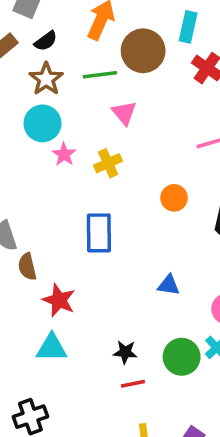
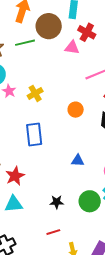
pink triangle: (124, 113) -> (72, 48), moved, turned -35
red star: (59, 300) -> (15, 176), turned 30
red line: (133, 384) -> (53, 232), moved

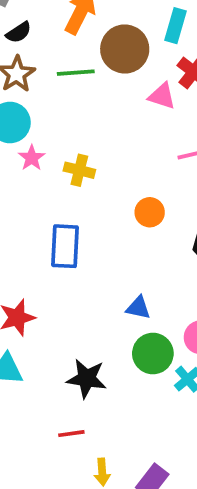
yellow cross: (35, 93) -> (79, 170), turned 35
green circle: (90, 201) -> (153, 354), moved
black star: (57, 202) -> (87, 379), size x1.5

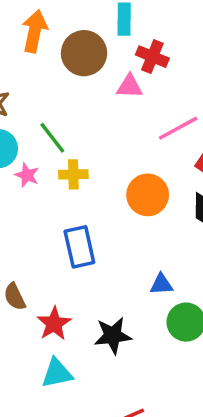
green line: (76, 73) -> (52, 138), moved, turned 72
orange circle: (150, 212) -> (148, 195), size x1.5
black star: (87, 379) -> (113, 335), moved

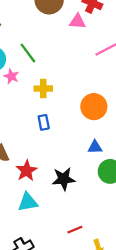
yellow cross: (73, 174) -> (43, 89), moved
orange circle: (148, 195) -> (94, 107), moved
blue rectangle: (79, 247) -> (44, 122), size x0.6

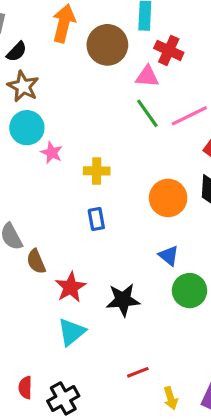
green line: (28, 53) -> (147, 113), moved
blue triangle: (95, 147) -> (169, 256), turned 40
cyan triangle: (28, 202) -> (72, 332), turned -30

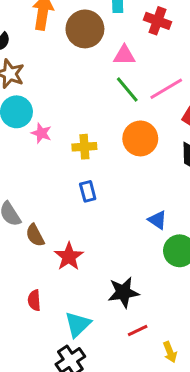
red cross: (169, 50) -> (157, 21), moved
orange circle: (168, 198) -> (140, 138), moved
black star: (123, 300) -> (123, 292), moved
cyan triangle: (72, 332) -> (78, 324), moved
red semicircle: (25, 388) -> (34, 300), moved

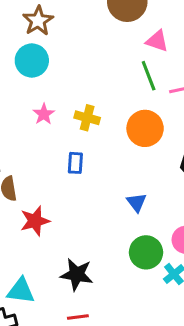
pink star: (41, 133) -> (44, 114), moved
blue triangle: (158, 220) -> (137, 202), moved
cyan triangle: (78, 324) -> (21, 291), turned 32

